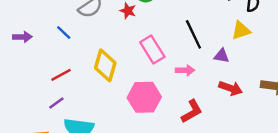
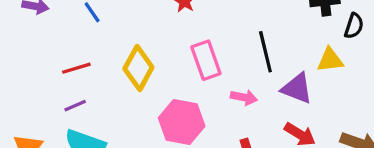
purple triangle: (221, 56) -> (297, 88), size x1.5
purple line: (56, 103) -> (75, 106), moved

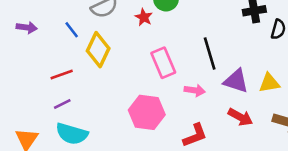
yellow triangle: (330, 60) -> (269, 83), moved
yellow diamond: (138, 68) -> (98, 50), moved

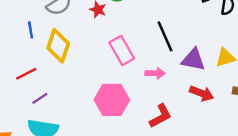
blue line: (72, 30) -> (31, 30), turned 35
purple line: (62, 104) -> (40, 98), moved

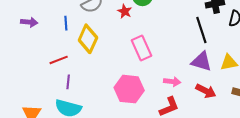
black line: (165, 36) -> (201, 30), moved
pink arrow: (155, 73) -> (172, 82), moved
purple line: (40, 98) -> (68, 82), turned -56

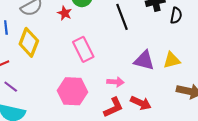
black line: (201, 30) -> (122, 17), moved
purple line: (68, 82) -> (11, 87), turned -56
red arrow: (206, 91) -> (141, 103), moved

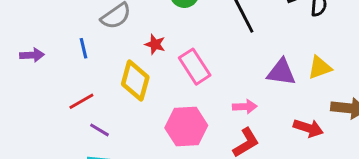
red star: (65, 13) -> (155, 44), moved
yellow diamond: (29, 42) -> (135, 81), moved
red arrow: (141, 103) -> (308, 128), moved

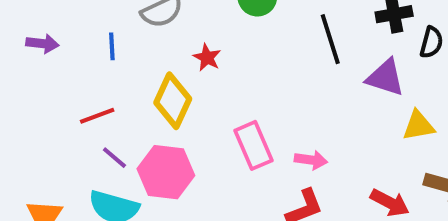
pink rectangle: (195, 67) -> (254, 145), moved
purple triangle: (281, 72) -> (385, 78), moved
pink hexagon: (186, 127) -> (166, 172), moved

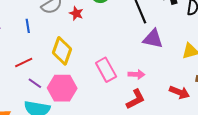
red star: (207, 58) -> (76, 13), moved
purple triangle: (385, 78) -> (153, 39), moved

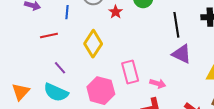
red line: (24, 63) -> (49, 36), moved
pink hexagon: (62, 88) -> (101, 91), moved

